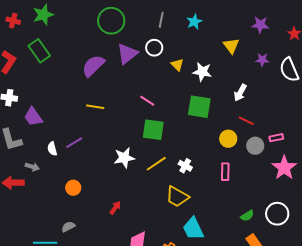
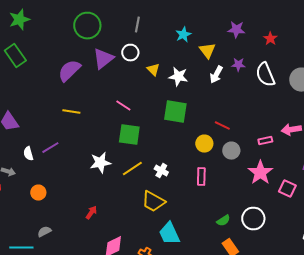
cyan star: (194, 22) -> (183, 35), moved
white arrow: (240, 93) -> (216, 75), moved
pink rectangle: (276, 138) -> (265, 141), moved
orange circle: (73, 188) -> (38, 193), moved

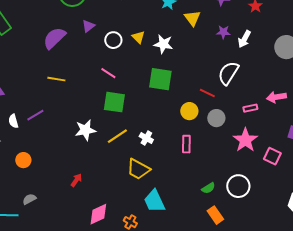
white circle: (130, 53) -> (113, 40), moved
purple triangle: (103, 59) -> (88, 26), size x0.6
white arrow: (216, 75) -> (244, 39), moved
white semicircle: (265, 75) -> (228, 73), moved, turned 55

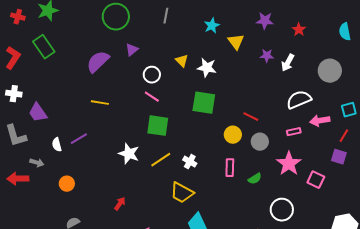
white circle: (113, 40) -> (152, 75), moved
white semicircle: (228, 73) -> (299, 100), moved, turned 35
white star: (85, 130) -> (129, 154), turned 30
green semicircle: (208, 188) -> (255, 179), moved

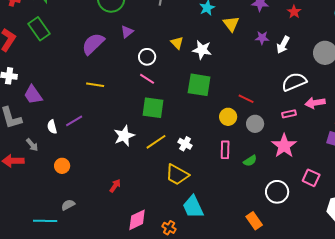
white star: (129, 154) -> (124, 136), turned 30
gray arrow: (37, 163) -> (32, 145), turned 32
pink square: (316, 180) -> (311, 178), moved

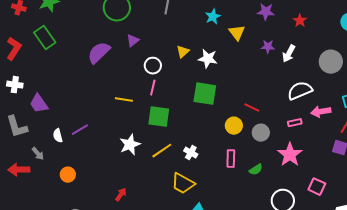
yellow triangle: (177, 43) -> (183, 52), turned 32
pink line: (147, 79) -> (153, 88), turned 70
yellow line: (95, 85) -> (124, 100), moved

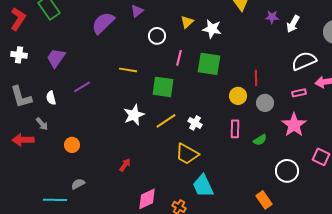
pink line: (153, 88) -> (179, 58), moved
purple trapezoid: (39, 104) -> (56, 58), moved, turned 70
red line: (252, 108) -> (256, 78), turned 63
purple line: (80, 130) -> (82, 87), moved
white semicircle: (58, 136) -> (51, 98), moved

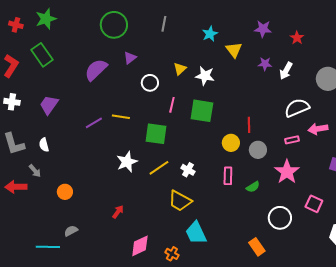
purple line: (82, 87) -> (94, 123), moved

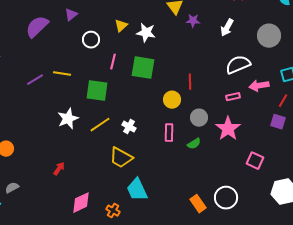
purple star: (265, 64) -> (193, 21), moved
gray circle: (258, 150) -> (199, 118), moved
white circle: (280, 218) -> (226, 198), moved

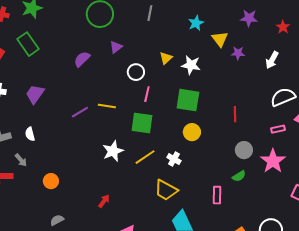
purple semicircle: (37, 27) -> (82, 59), size x0.7
pink line: (113, 62) -> (147, 94), moved
yellow circle: (172, 100) -> (192, 132), moved
pink rectangle: (169, 133) -> (217, 195), moved

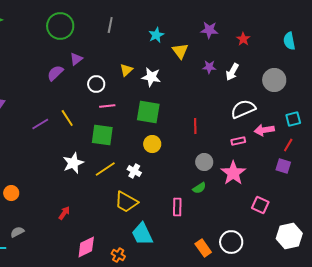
purple star: (238, 53) -> (209, 67), moved
purple semicircle: (82, 59) -> (55, 73), moved
pink line: (147, 94) -> (107, 106), turned 70
yellow line: (107, 106) -> (67, 118), turned 48

